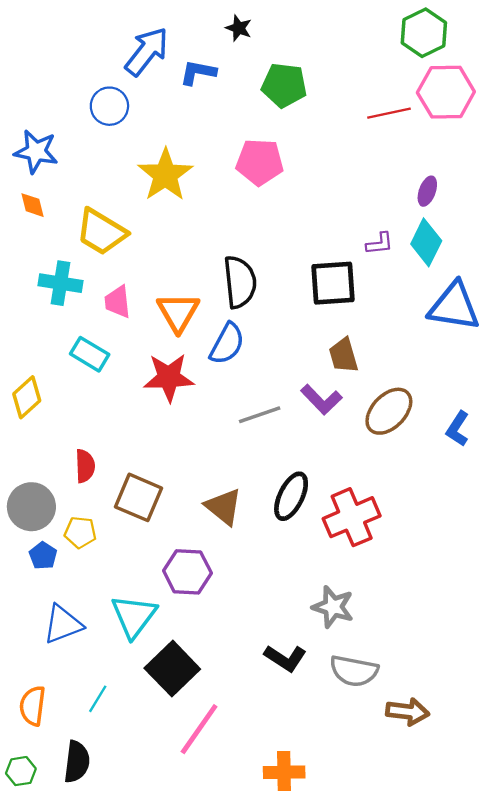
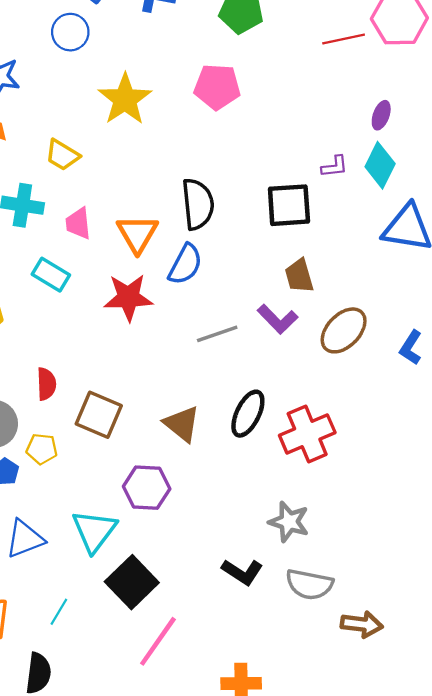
yellow trapezoid: (101, 232) -> (62, 155), size x0.7

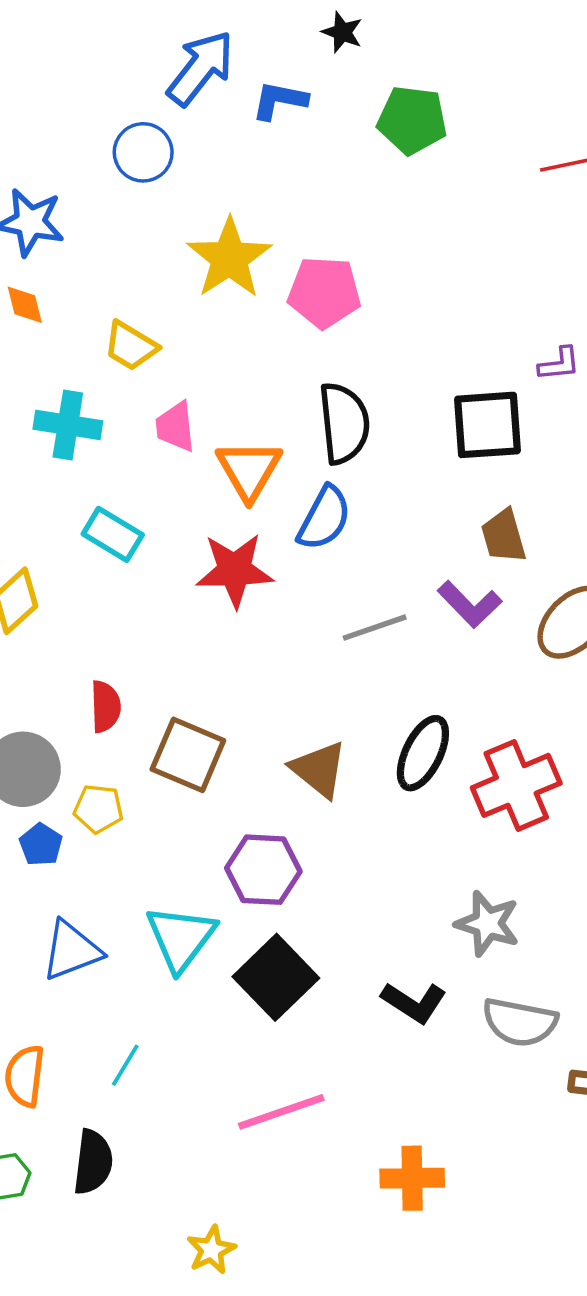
pink pentagon: (217, 87) -> (324, 292), moved
pink trapezoid: (78, 223) -> (175, 427), moved
black square: (132, 582) -> (276, 977), moved
pink line: (158, 641) -> (281, 1112), turned 36

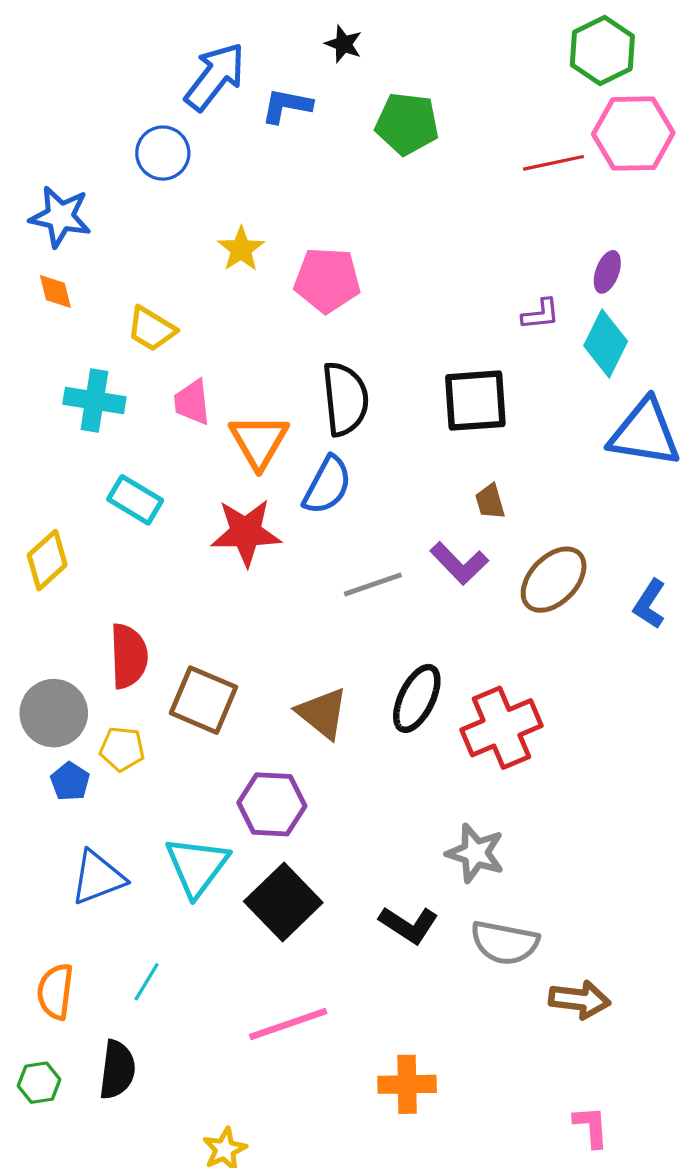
yellow star: (229, 258) -> (241, 249), size x0.6
purple L-shape: (559, 364) -> (541, 314), moved
brown trapezoid: (504, 536) -> (490, 501), size x0.7
red semicircle: (105, 707) -> (129, 656), size x1.4

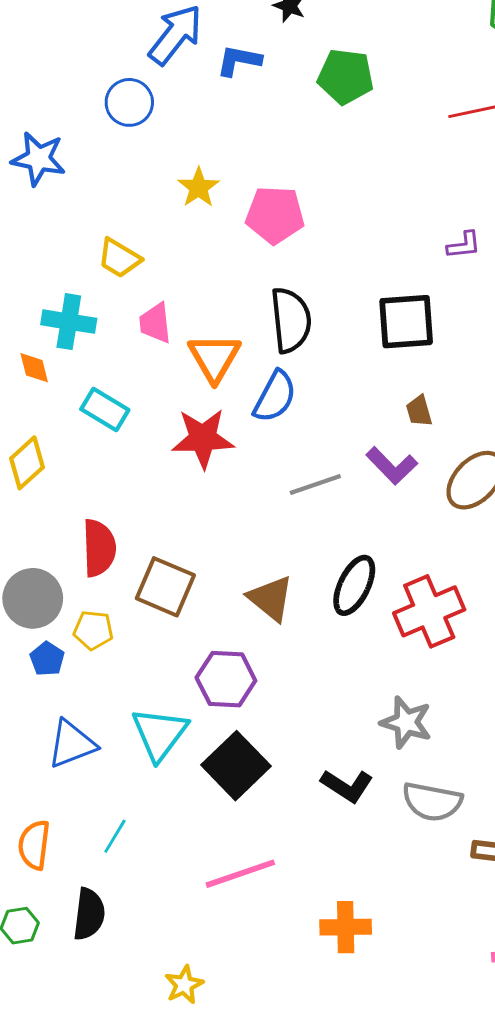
orange diamond: (55, 291) -> (34, 368), moved

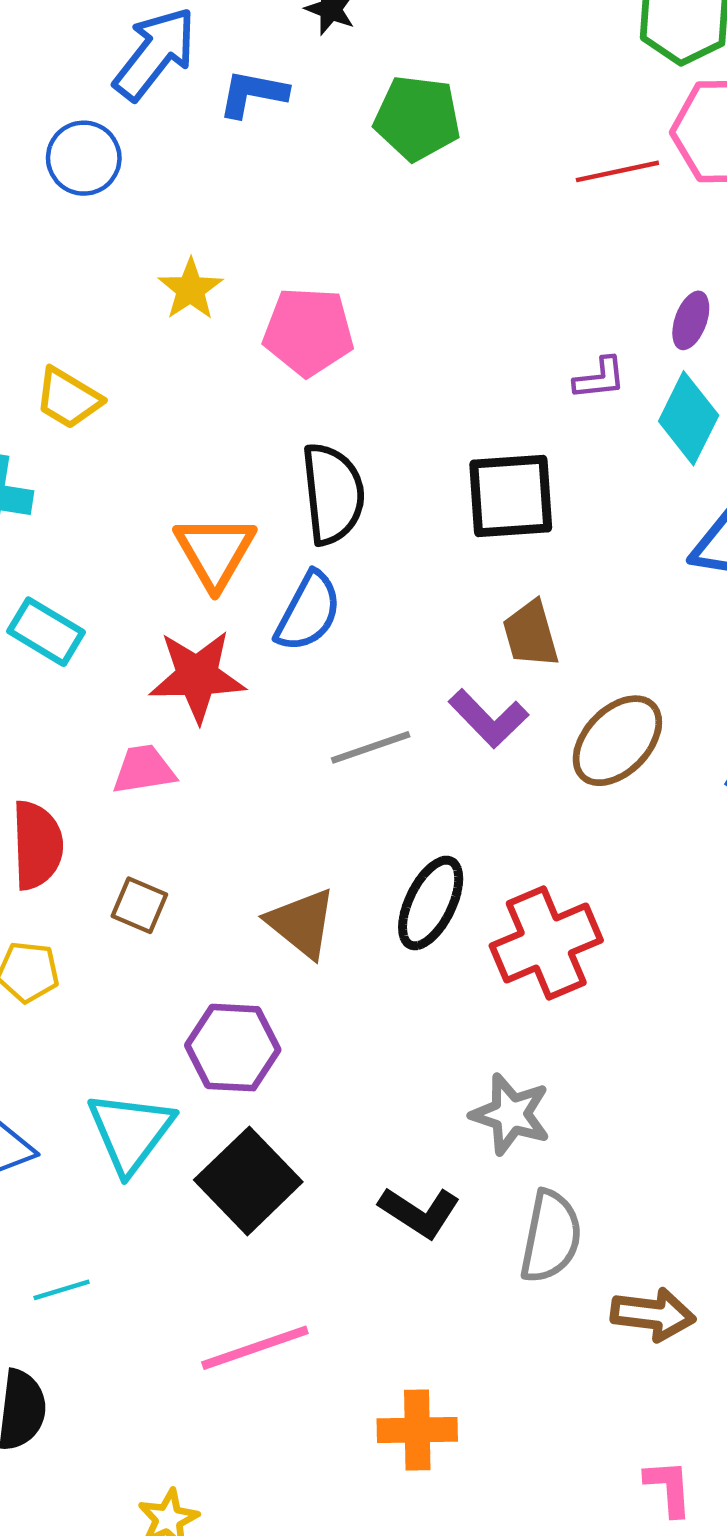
pink trapezoid: (155, 323) -> (144, 770), moved, turned 87
brown trapezoid: (419, 411) -> (531, 634), size x1.4
brown square: (165, 587) -> (139, 905), size x0.6
gray semicircle: (432, 802) -> (551, 1237), turned -90
cyan line: (115, 836) -> (62, 1290), turned 42

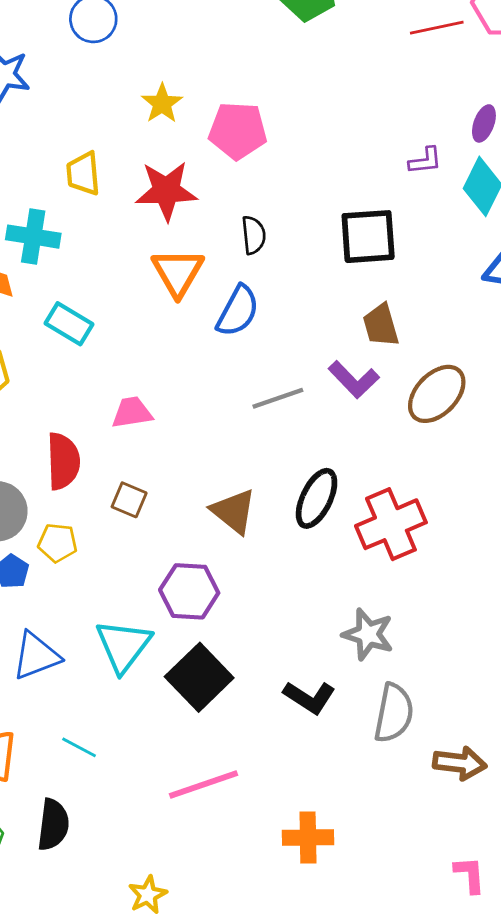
yellow trapezoid: (68, 398) -> (83, 174), turned 54
black semicircle: (333, 494) -> (254, 235), size x0.6
red star: (197, 676) -> (166, 191), moved
cyan line: (62, 1290) -> (79, 747), turned 45

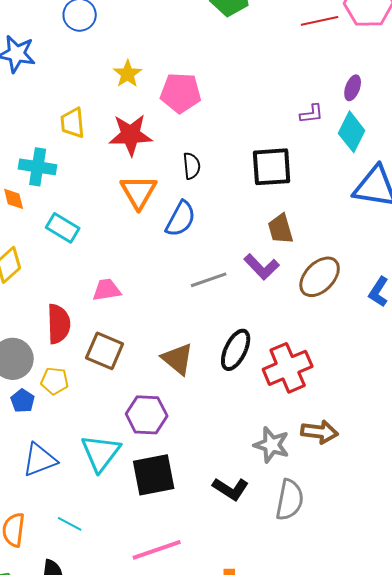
brown square: (129, 500) -> (105, 351), size x1.5
black square: (199, 677) -> (154, 475), turned 33
brown arrow: (460, 763) -> (320, 432), moved

